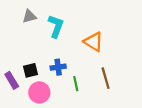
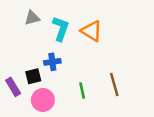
orange triangle: (93, 42) -> (92, 31), moved
blue cross: (58, 67) -> (52, 62), moved

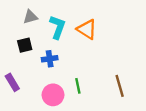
black square: (33, 76) -> (25, 45), moved
brown line: (114, 84) -> (120, 86), moved
pink circle: (43, 100) -> (53, 95), moved

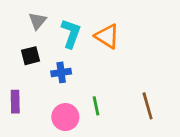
gray triangle: (30, 17) -> (37, 21), turned -35
purple rectangle: (12, 82) -> (15, 102), turned 30

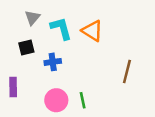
cyan L-shape: (71, 33) -> (61, 28), turned -35
green line: (96, 106) -> (83, 100), moved
brown line: (148, 106) -> (127, 71), moved, turned 30

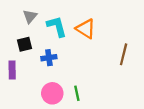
brown line: (127, 71) -> (124, 54), moved
purple rectangle: (13, 87) -> (12, 70), moved

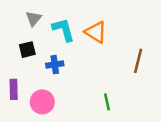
purple rectangle: (12, 70) -> (14, 89), moved
pink circle: (52, 93) -> (42, 102), moved
green line: (77, 93) -> (107, 102), moved

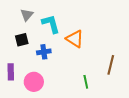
orange triangle: (96, 32) -> (75, 39), moved
brown line: (138, 61) -> (111, 65), moved

